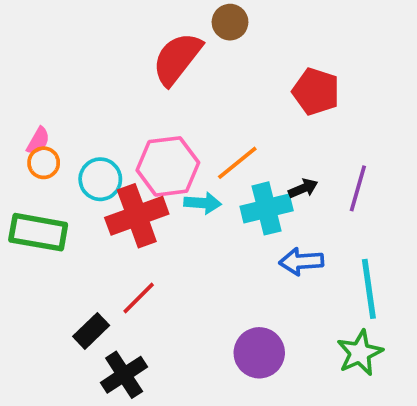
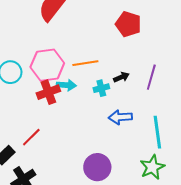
orange line: (237, 163) -> (85, 63), turned 30
cyan cross: (267, 208) -> (101, 88), size x0.6
red cross: (137, 216) -> (48, 92), moved, size x0.7

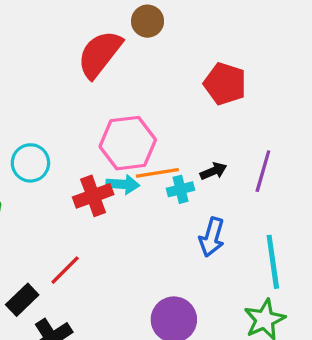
orange line: (85, 63) -> (157, 173), moved
pink hexagon: (47, 65) -> (128, 143), moved
blue arrow: (120, 117) -> (212, 237), turned -70

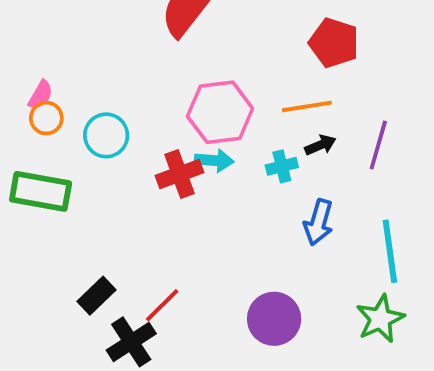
orange line: (157, 173) -> (307, 106), moved
red line: (65, 270) -> (162, 305), moved

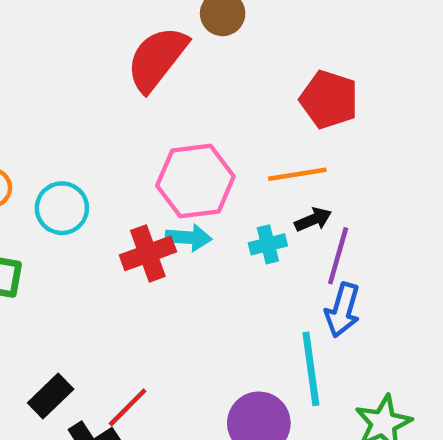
purple line: (378, 145) -> (338, 256), moved
blue arrow: (318, 222) -> (343, 310), moved
cyan line: (390, 251) -> (311, 369), moved

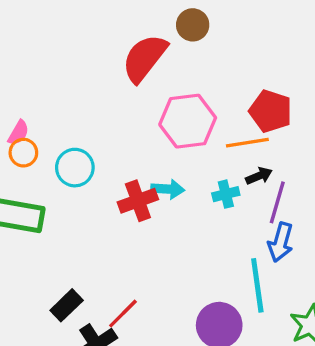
red pentagon: (329, 100) -> (271, 111), moved
pink hexagon: (195, 181) -> (188, 121), moved

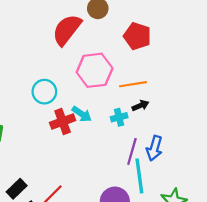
red pentagon: (271, 111) -> (137, 36), moved
cyan circle: (75, 168) -> (44, 92), moved
cyan arrow: (168, 189) -> (82, 114), turned 30
purple line: (277, 202) -> (132, 151), moved

